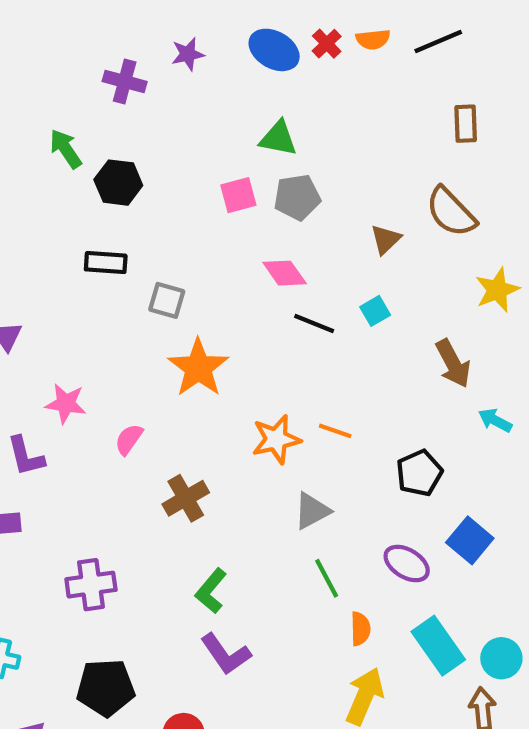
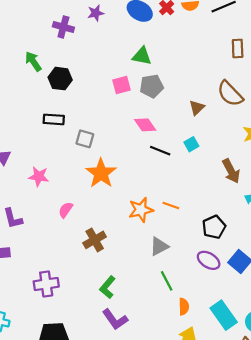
pink star: (66, 404) -> (39, 176), moved
purple ellipse: (407, 564) -> (209, 260), moved

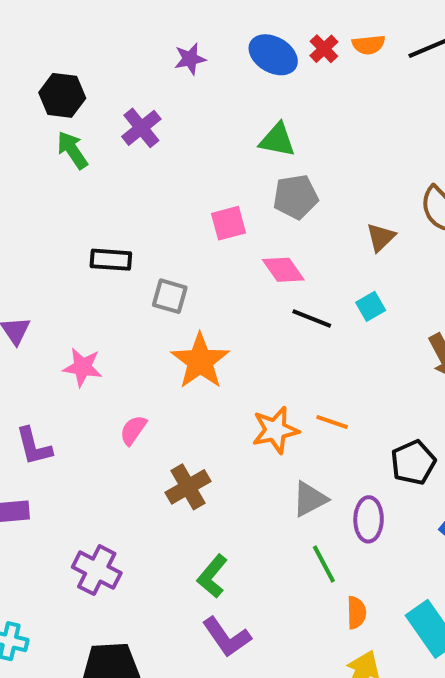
purple cross: (63, 27) -> (141, 128), moved, turned 36
black hexagon: (60, 79) -> (62, 95), moved
pink square: (121, 85) -> (229, 223), moved
purple ellipse: (209, 260) -> (369, 519), moved, turned 60
purple cross: (46, 284) -> (97, 570), turned 35

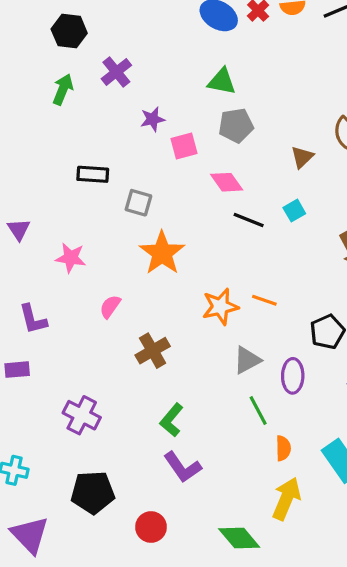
purple star: (190, 59) -> (153, 119), moved
black hexagon: (62, 95) -> (69, 31), moved
green arrow: (72, 150) -> (63, 89), turned 56

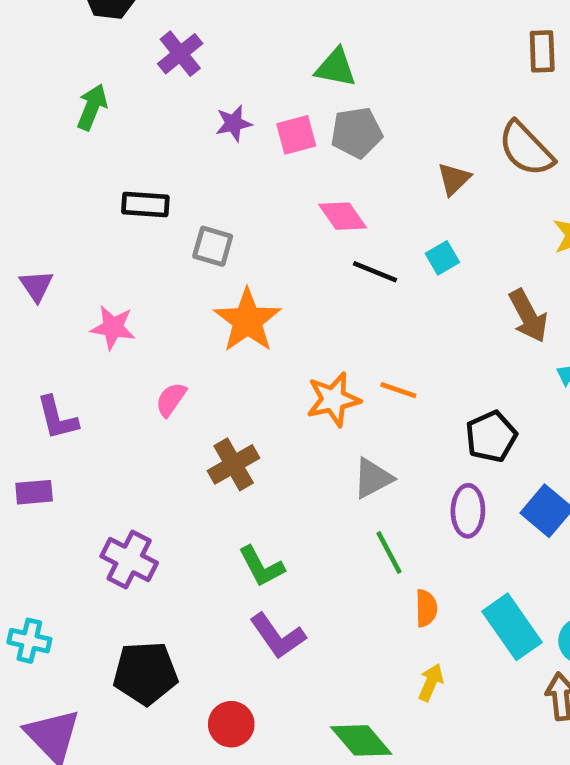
green arrow: (63, 89) -> (92, 107), moved
pink square: (184, 146) -> (296, 135), moved
purple ellipse: (293, 376) -> (468, 511), moved
green L-shape: (171, 420) -> (261, 566), turned -68
yellow arrow: (286, 499) -> (431, 682), size x0.6

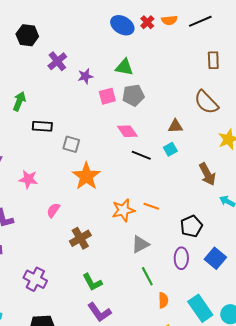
green arrow: (92, 107) -> (19, 101), moved
purple star: (234, 123) -> (85, 76), moved
brown triangle: (454, 179) -> (175, 126), moved, turned 42

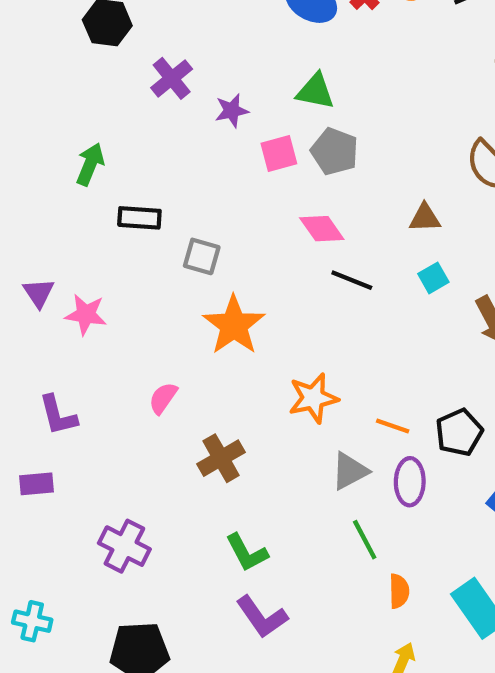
gray pentagon: (133, 95) -> (335, 151), turned 30
cyan square: (170, 149) -> (433, 278), moved
pink star: (28, 179) -> (86, 314), moved
orange line: (151, 206) -> (393, 426), moved
purple ellipse: (181, 258) -> (410, 482), moved

